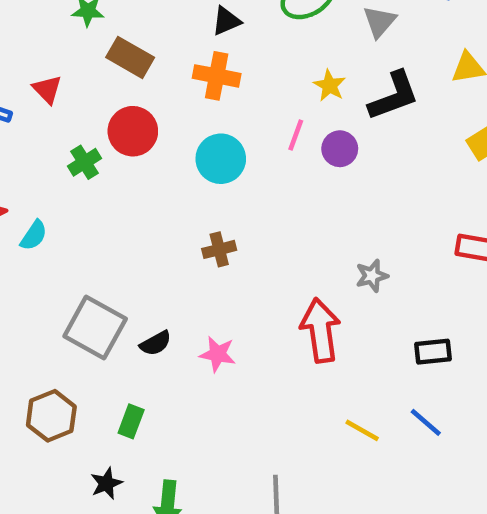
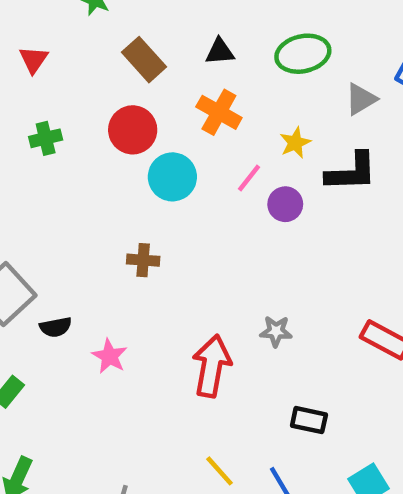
brown rectangle: (130, 57) -> (144, 60), moved
orange cross: (217, 76) -> (219, 112), moved
red circle: (133, 131) -> (133, 130), moved

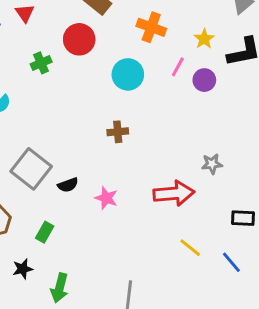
red circle: (133, 130) -> (79, 39), moved
red arrow: (212, 366) -> (174, 193), turned 84
yellow line: (219, 471) -> (190, 248), moved

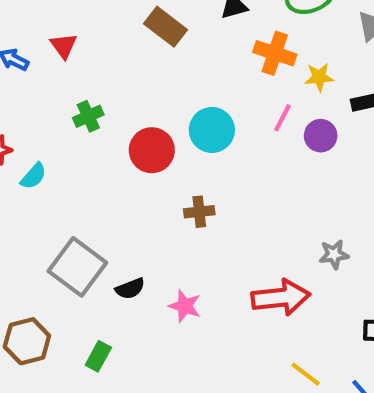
orange cross: (151, 27) -> (275, 53), moved
red circle: (79, 39) -> (152, 150), moved
yellow star: (204, 39) -> (319, 77), turned 30

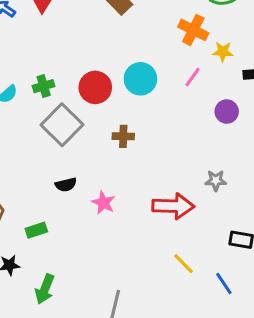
green cross: (88, 116) -> (44, 86), moved
purple circle: (321, 136) -> (227, 112), moved
gray square: (77, 267) -> (62, 125), moved
green rectangle: (98, 356) -> (36, 230), turned 35

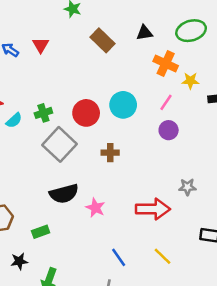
purple circle: (227, 112) -> (169, 130), moved
black semicircle: (66, 185) -> (64, 194), size x1.6
blue line: (224, 283) -> (119, 257), moved

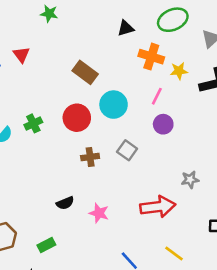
brown rectangle: (102, 40) -> (85, 72), moved
gray square: (60, 144) -> (127, 150), moved, size x0.6
brown cross: (110, 153) -> (90, 157), moved
black semicircle: (64, 194) -> (65, 203), size x0.6

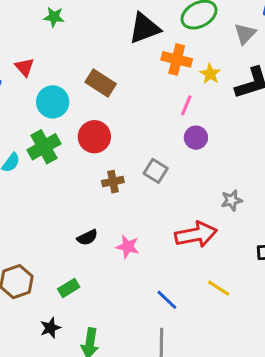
black triangle: (126, 28) -> (144, 28), size x1.6
yellow star: (179, 71) -> (210, 74), turned -30
cyan circle: (114, 105) -> (53, 102), moved
green cross: (33, 123) -> (44, 147), size x1.5

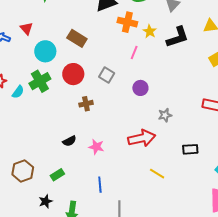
purple circle: (196, 138) -> (140, 88), moved
gray square: (156, 171) -> (107, 75), moved
blue line: (167, 300) -> (100, 185), moved, turned 42

